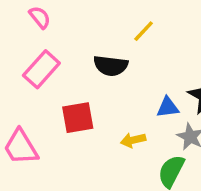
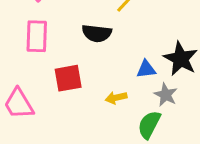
pink rectangle: (41, 69) -> (37, 36), turned -40

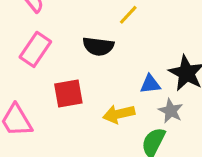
pink rectangle: (37, 36) -> (35, 49), turned 32
yellow arrow: (116, 98) -> (119, 114), size x1.4

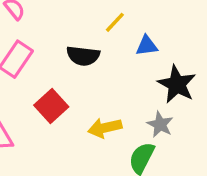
blue triangle: (150, 84) -> (147, 46), moved
red square: (68, 94) -> (51, 106), turned -32

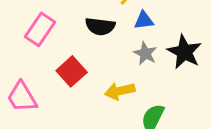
blue triangle: (147, 46) -> (144, 20), moved
gray star: (160, 124) -> (145, 53), moved

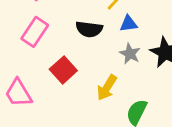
yellow arrow: (120, 91) -> (107, 88), turned -45

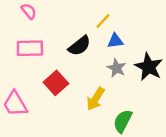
black semicircle: (89, 29) -> (79, 46), turned -45
pink rectangle: (35, 32) -> (30, 48), turned 55

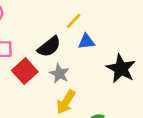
gray star: (117, 68) -> (59, 74), moved
red square: (56, 83) -> (25, 71), moved

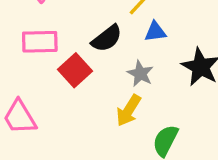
gray star: (59, 74) -> (140, 74), moved

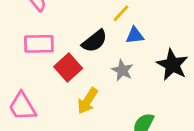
yellow arrow: (129, 110) -> (88, 101), moved

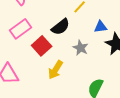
blue triangle: (135, 36) -> (101, 27), moved
pink rectangle: (39, 44) -> (21, 29), turned -35

